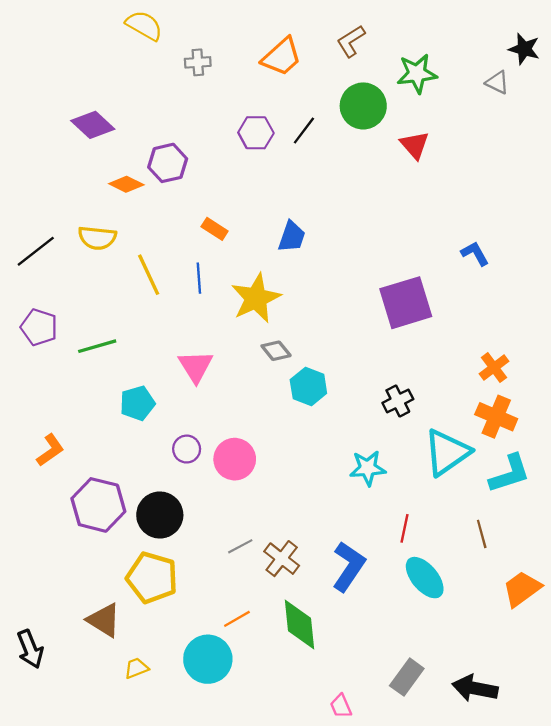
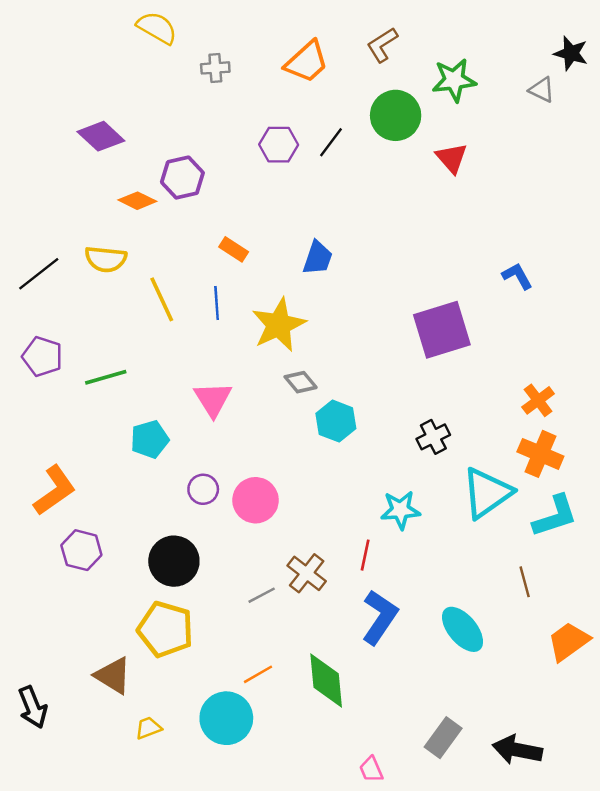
orange L-shape: (50, 450) -> (55, 490), size x1.4
purple hexagon: (98, 505) -> (81, 550), moved, size x0.7
red line: (405, 528) -> (365, 555), moved
brown cross: (282, 559) -> (307, 573), moved

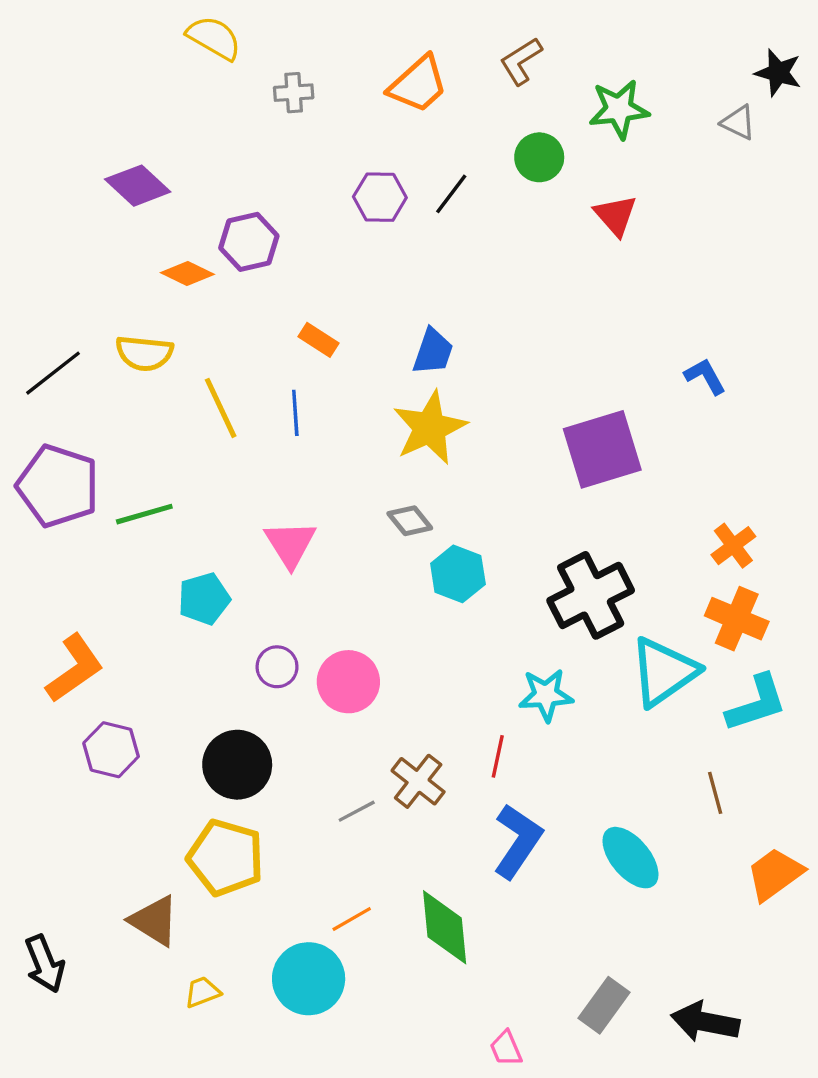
green circle: (396, 115) -> (539, 157), size x0.7
yellow star: (279, 325) -> (430, 428), moved
purple pentagon: (42, 357) -> (58, 486), size x1.5
black cross: (433, 437) -> (591, 595), size x1.8

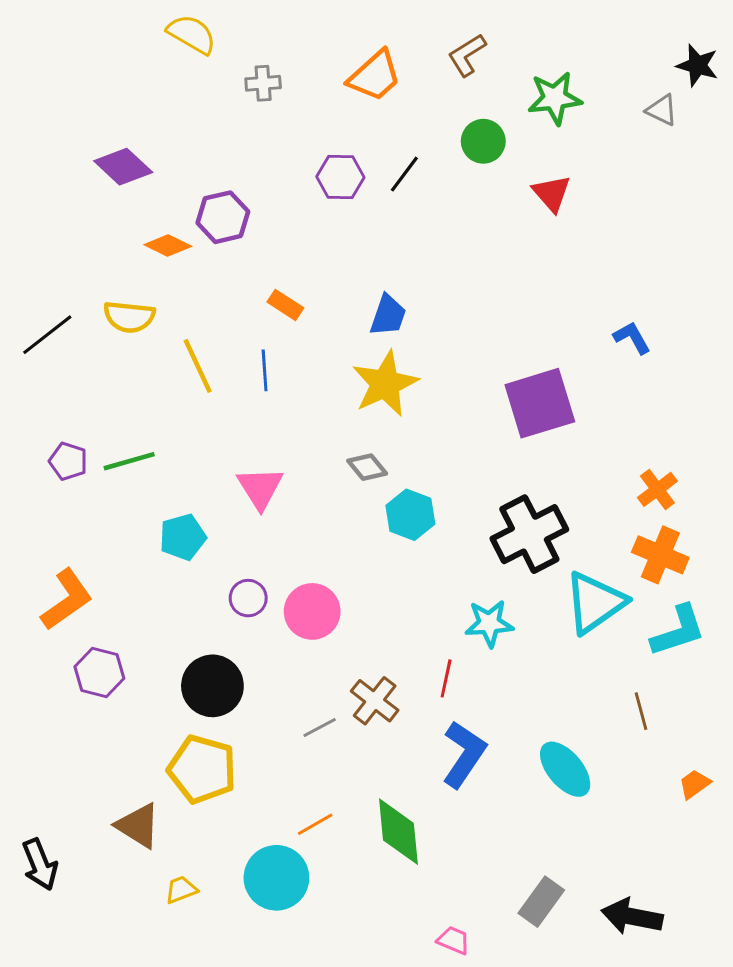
purple pentagon: (58, 486) -> (68, 461), moved, size x0.5
orange trapezoid: (775, 874) -> (695, 784), size x0.6
pink trapezoid: (506, 1048) -> (453, 940), turned 136

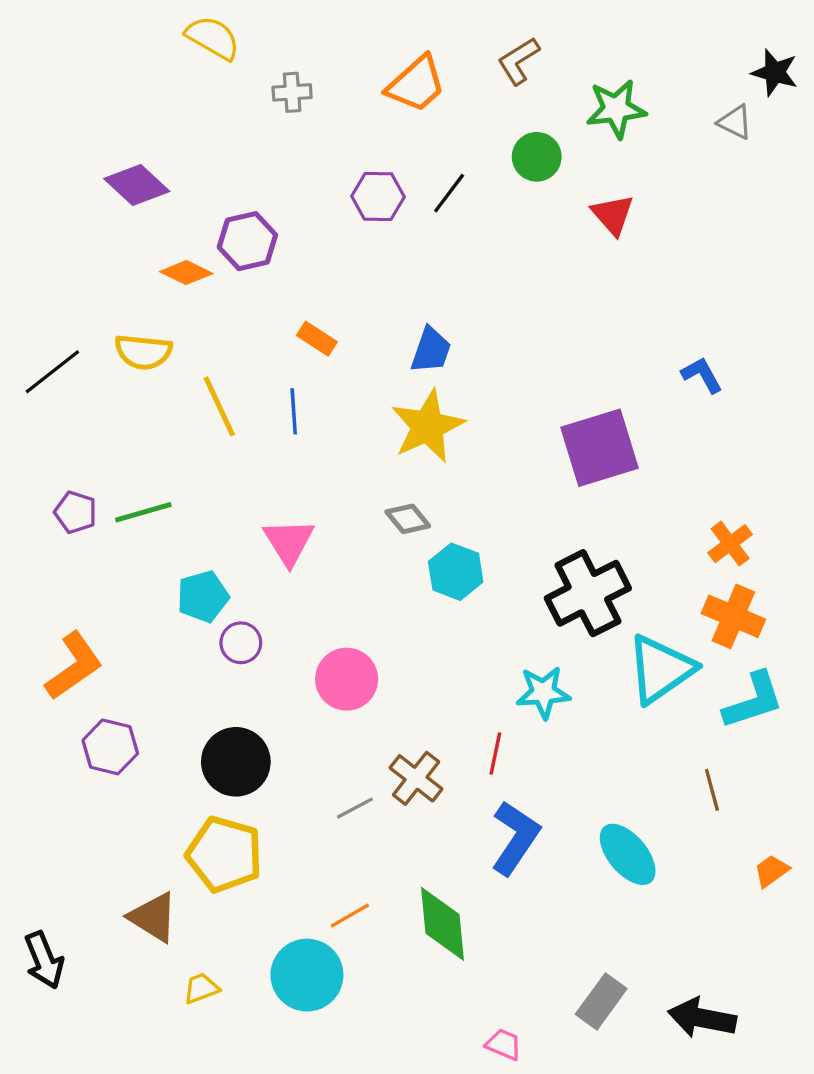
purple circle: (248, 598) -> (241, 643), moved

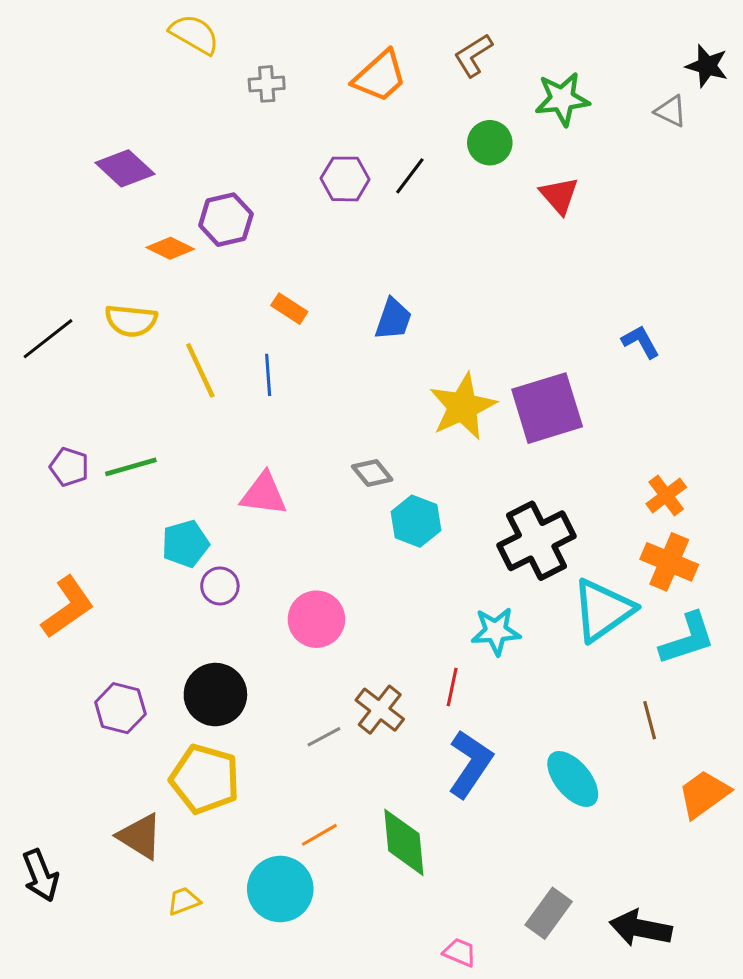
yellow star: (428, 426) -> (463, 407), moved
pink triangle: (289, 542) -> (264, 494), turned -51
purple hexagon: (110, 747) -> (120, 708), moved
orange trapezoid: (771, 871) -> (704, 794), size x1.6

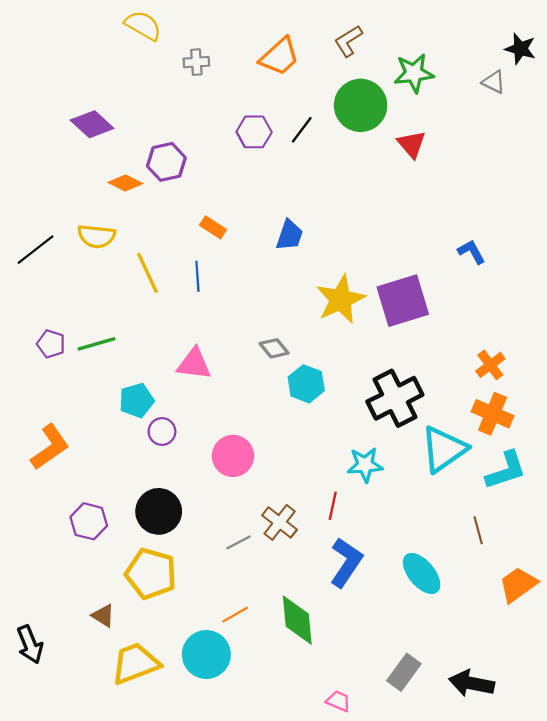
green circle: (490, 143) -> (361, 105), size x1.6
brown triangle: (140, 836) -> (103, 616), size x0.7
yellow trapezoid: (184, 901) -> (135, 663), size x2.0

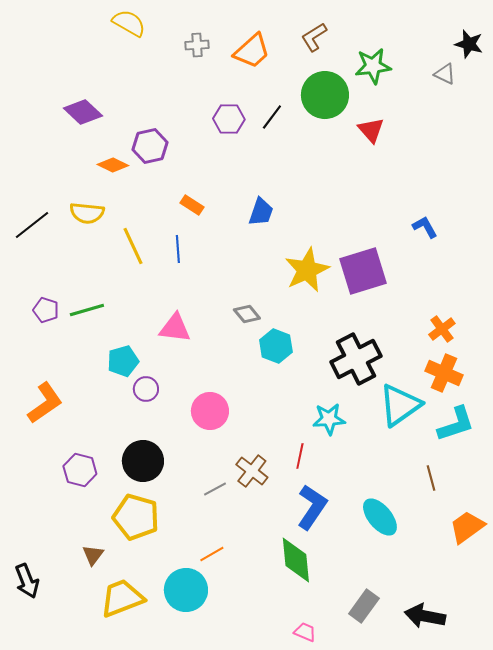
gray cross: (196, 62) -> (197, 45), moved
brown triangle: (103, 616) -> (93, 555), turned 35
green diamond: (297, 620) -> (296, 560), moved

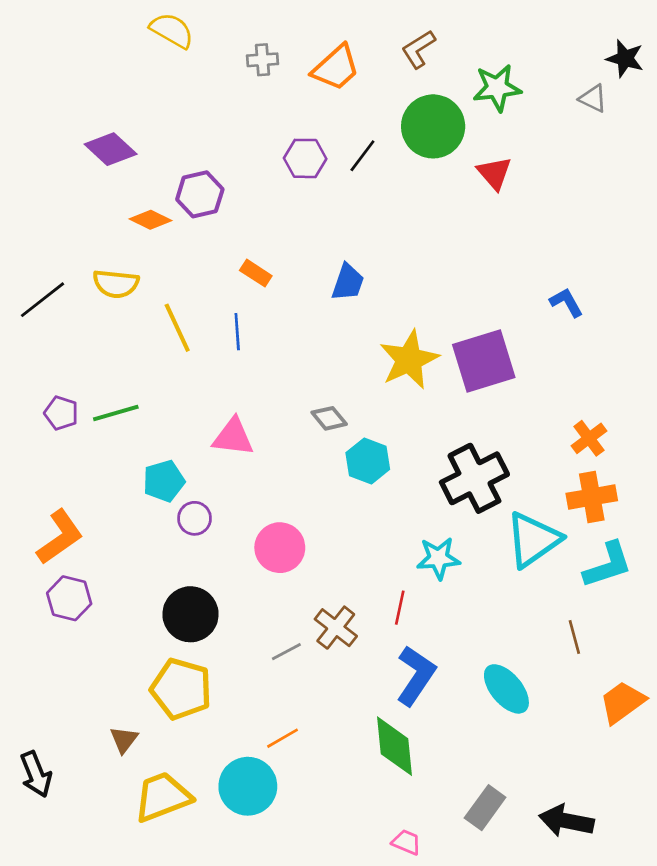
orange cross: (444, 373) -> (592, 497), turned -33
purple hexagon: (80, 470) -> (69, 598), moved

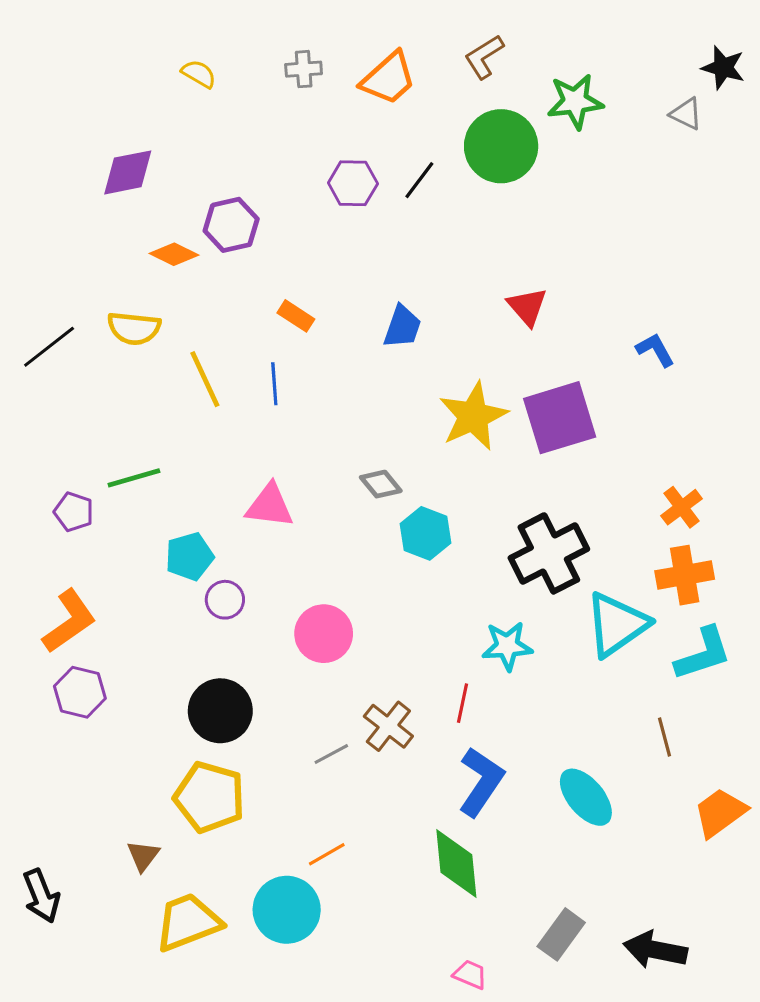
yellow semicircle: (172, 30) -> (199, 74), moved, size x0.7
purple diamond: (111, 149) -> (128, 172), turned -54
red triangle: (494, 173) -> (527, 307), moved
purple pentagon: (61, 413) -> (74, 512), moved

